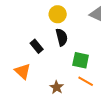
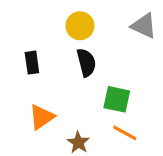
black rectangle: (37, 46) -> (32, 63), moved, turned 32
orange triangle: (23, 71) -> (42, 117), moved, turned 42

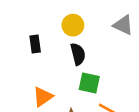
black rectangle: (32, 63) -> (35, 44), moved
green square: (117, 99) -> (89, 83), moved

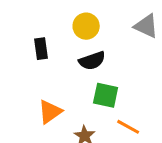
black semicircle: (78, 54) -> (92, 61), turned 85

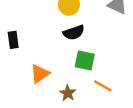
black rectangle: (41, 49) -> (13, 40), moved

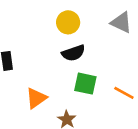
orange line: (103, 86) -> (124, 93), moved

